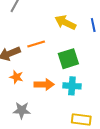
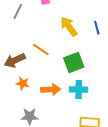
yellow arrow: (65, 22) -> (69, 26), turned 30
orange line: (36, 44) -> (41, 49), turned 54

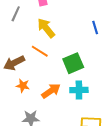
yellow arrow: (69, 26) -> (46, 28), moved
orange arrow: (51, 89) -> (51, 91), turned -30

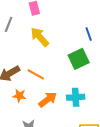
orange line: (40, 51) -> (36, 74), moved
green square: (73, 63) -> (79, 59), moved

